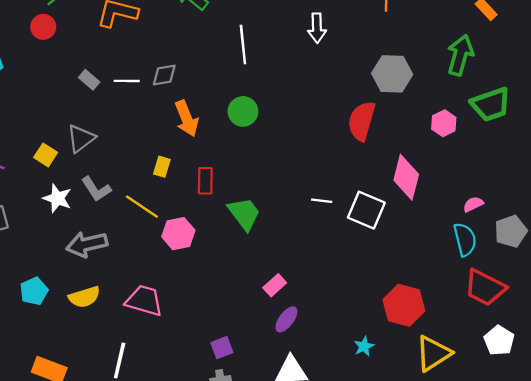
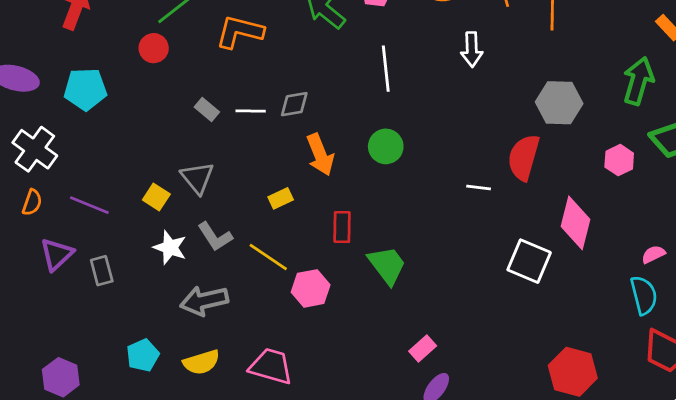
gray triangle: (81, 138) -> (197, 178), turned -32
yellow rectangle: (162, 167) -> (281, 198), moved, turned 48
white line: (322, 201) -> (479, 187), moved

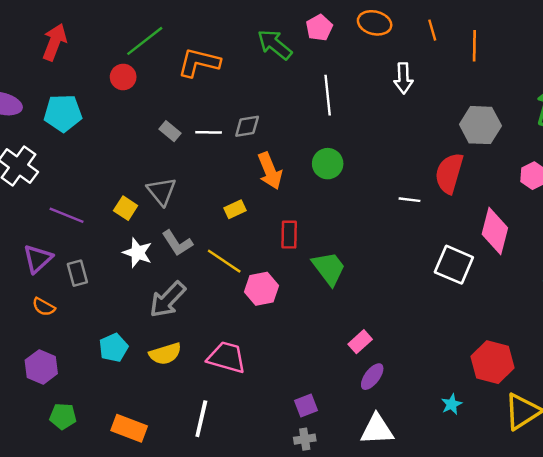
orange semicircle: (32, 202) -> (44, 307), moved, turned 100
gray arrow: (204, 301) -> (168, 300), turned -33

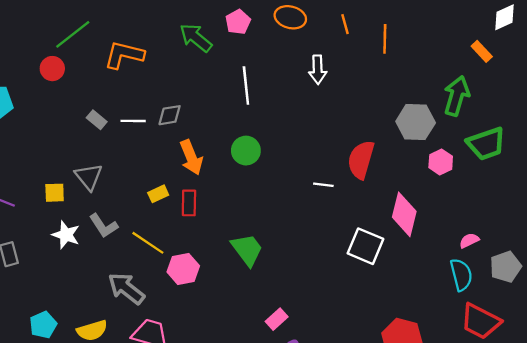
gray hexagon: (480, 125) -> (416, 122), moved
yellow square: (126, 208) -> (55, 193), turned -35
red rectangle: (289, 235) -> (189, 203), moved
gray arrow: (168, 300) -> (126, 288), moved, turned 84

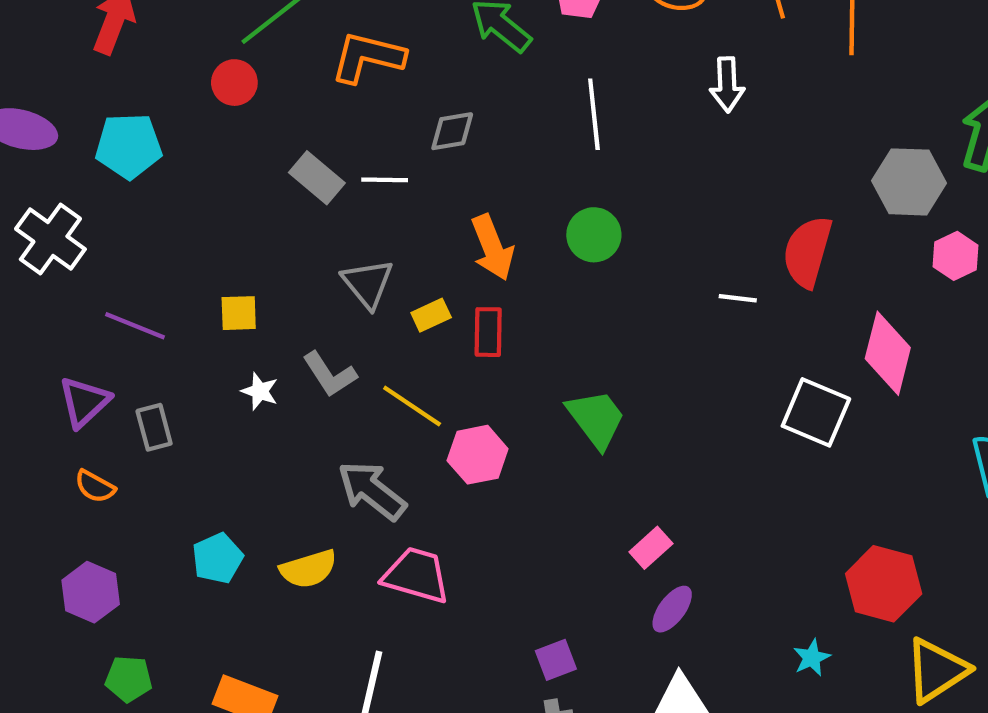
gray diamond: (170, 115) -> (452, 131), moved
gray rectangle: (97, 120) -> (317, 178), size x1.4
gray triangle: (89, 177) -> (368, 283), moved
white star: (66, 235) -> (260, 391), size x0.7

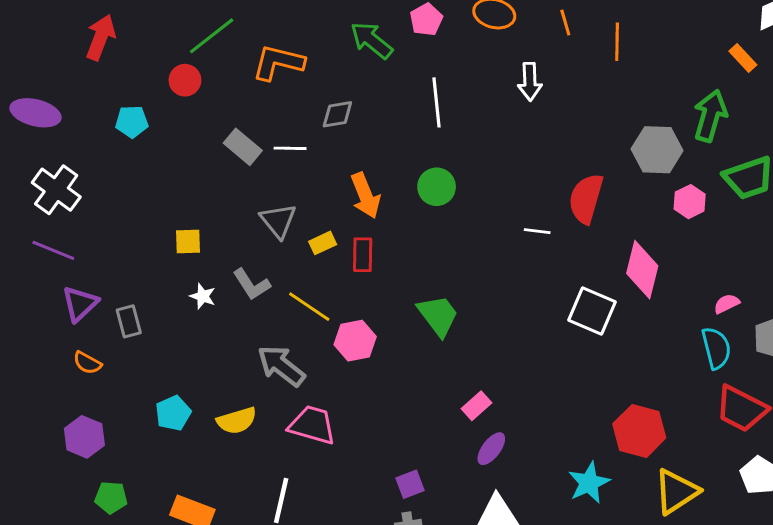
cyan pentagon: (129, 146) -> (132, 122), moved, size x0.7
purple line: (135, 326) -> (53, 250), moved
cyan star: (812, 658) -> (589, 483), size x1.6

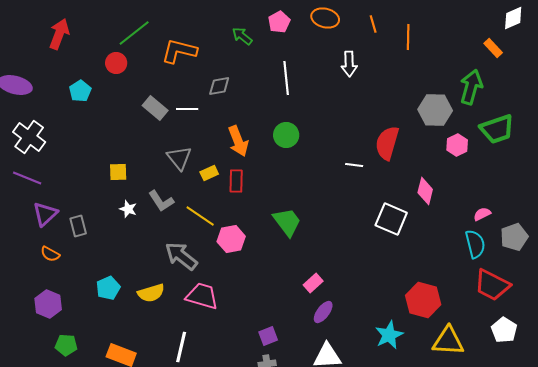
green arrow: (371, 40) -> (242, 36), size x0.7
cyan pentagon: (132, 122) -> (80, 91), turned -30
pink diamond: (642, 270) -> (425, 191), size x0.7
yellow triangle: (676, 492) -> (448, 341), turned 36

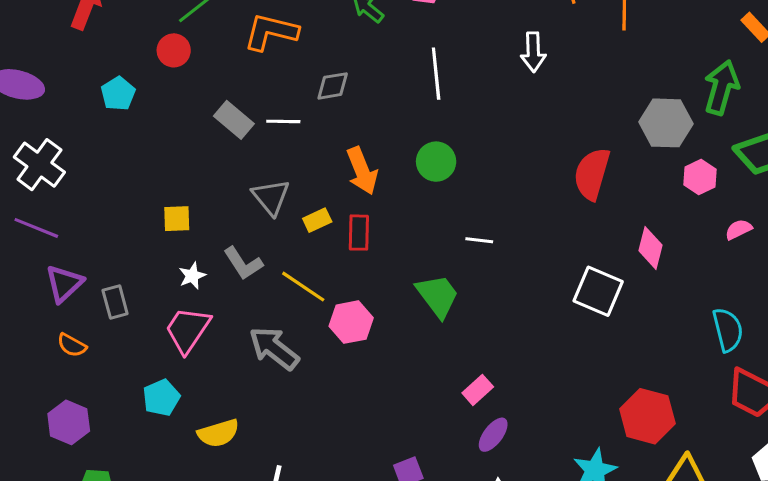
white line: (354, 165) -> (479, 240), moved
white star: (128, 209) -> (192, 276), turned 30
pink semicircle: (482, 214) -> (739, 229), moved
yellow semicircle: (151, 293) -> (218, 433), moved
pink trapezoid: (202, 296) -> (188, 330), moved, turned -72

